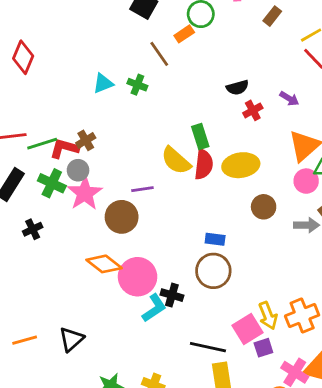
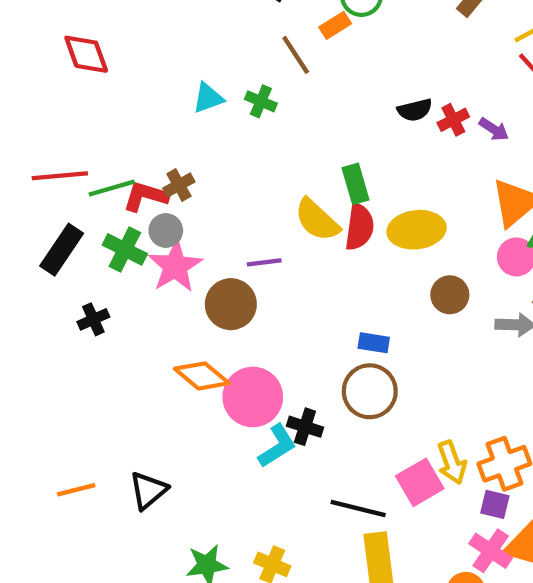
red diamond: (23, 57) -> (86, 54), turned -44
red cross: (253, 110) -> (453, 120), moved
purple square: (263, 348) -> (495, 504), moved, turned 30

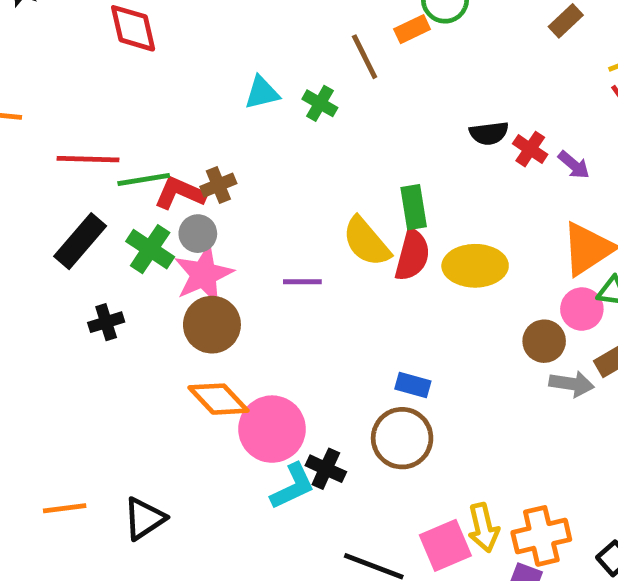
red cross: (453, 120) -> (530, 149), turned -36
brown circle: (450, 295) -> (544, 341), moved
brown circle: (231, 304) -> (212, 325), moved

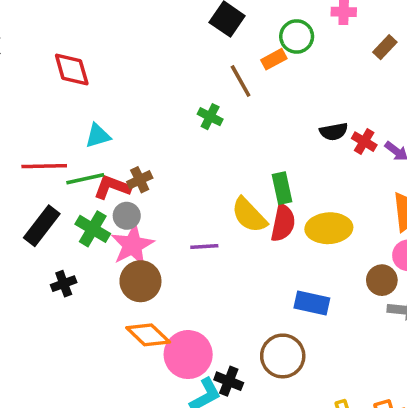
cyan triangle: (262, 93) -> (98, 136), moved
blue rectangle: (413, 385) -> (312, 303), moved, size x1.4

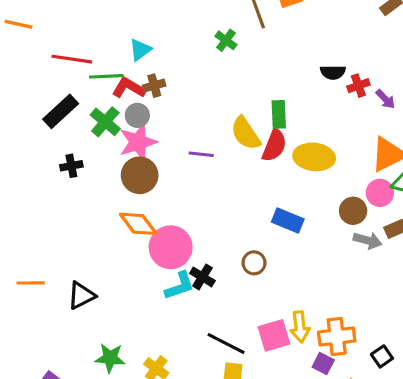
cyan triangle: (98, 136) -> (140, 50), moved, turned -30
red cross: (364, 142) -> (358, 86), turned 30
brown circle: (283, 356) -> (254, 263), size x0.6

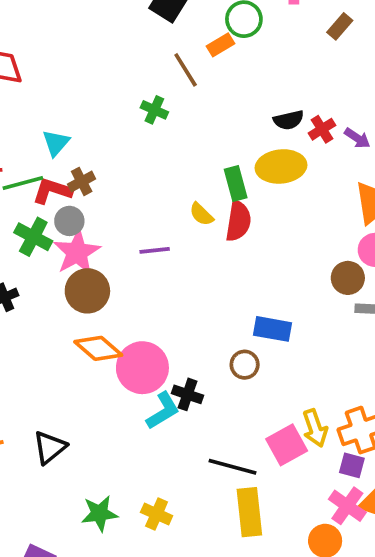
yellow semicircle: (246, 133) -> (201, 214), size x0.6
yellow ellipse: (314, 157) -> (281, 166), moved
blue rectangle: (288, 220) -> (272, 329), moved

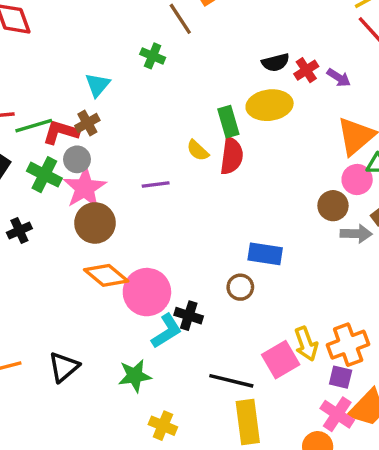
cyan triangle: (56, 143) -> (98, 85), moved
green star: (100, 513) -> (135, 376), moved

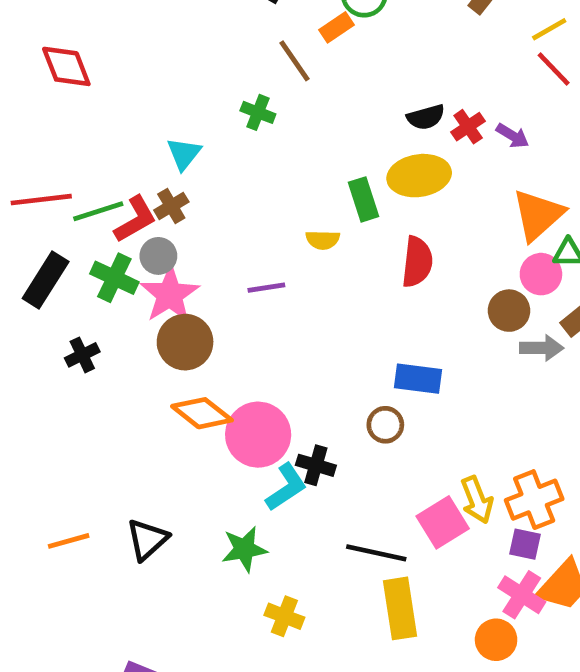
red L-shape: (61, 132) -> (135, 219), turned 135
yellow semicircle: (198, 150) -> (323, 240), turned -40
red semicircle: (232, 156) -> (417, 262), moved

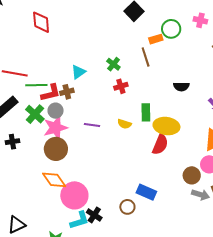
brown line: (294, 61) -> (146, 57), moved
red cross: (468, 127) -> (121, 86), moved
yellow ellipse: (419, 176) -> (166, 126), moved
purple line: (266, 288) -> (92, 125), moved

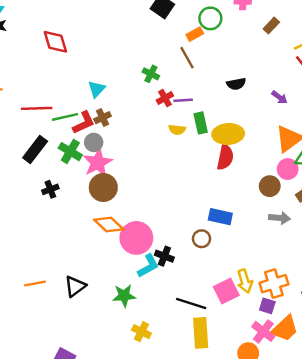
cyan triangle: (78, 72) -> (97, 89), moved
yellow semicircle: (124, 124) -> (177, 130), moved
purple line: (92, 125) -> (183, 100), moved
gray arrow: (200, 195) -> (280, 218), moved

